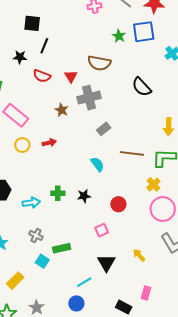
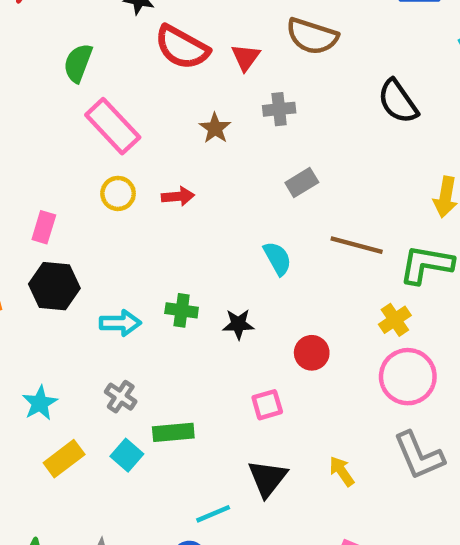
red semicircle: (42, 76) -> (182, 47), size x1.4
gray cross: (89, 98) -> (279, 109), size x0.6
yellow rectangle: (15, 281) -> (64, 459), moved

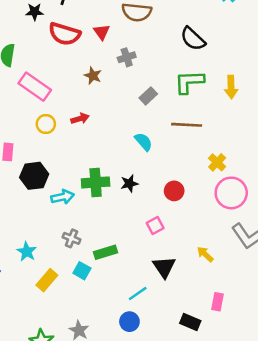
green L-shape: (426, 264) -> (189, 82), moved
black hexagon: (54, 286) -> (34, 176), moved
green cross: (182, 310) -> (96, 182), size x1.5

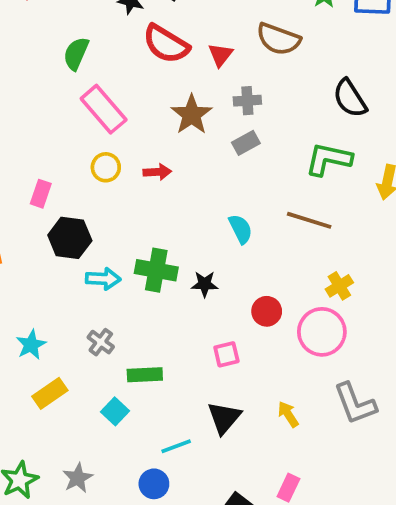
brown star: (93, 76) -> (192, 115), size x1.5
gray rectangle: (148, 96) -> (246, 143), moved
pink circle: (231, 193) -> (322, 332), moved
cyan square: (82, 271) -> (115, 411), moved

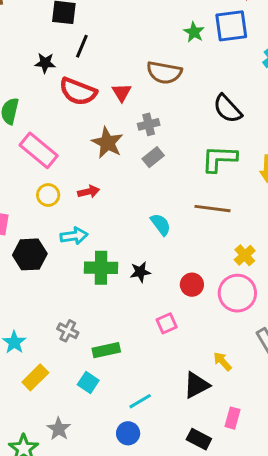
cyan arrow: (103, 279) -> (74, 236), moved
black triangle: (224, 418) -> (196, 385), moved, turned 32
gray star: (78, 478) -> (59, 429), moved

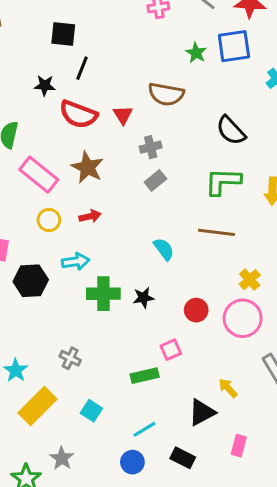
brown star: (107, 143) -> (87, 167), moved
green rectangle: (106, 350) -> (145, 376), moved
yellow rectangle: (35, 377) -> (37, 406), size x1.4
black rectangle: (199, 439) -> (183, 458), moved

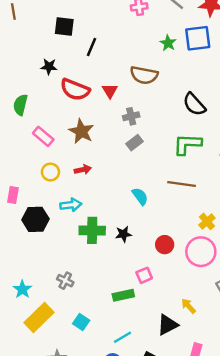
black line: (82, 68) -> (91, 47), moved
pink rectangle: (39, 175) -> (43, 136), size x0.7

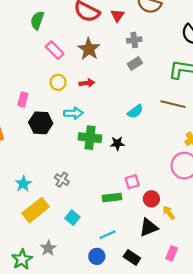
cyan semicircle: (140, 196) -> (135, 111), turned 84
red circle: (165, 245) -> (151, 199), moved

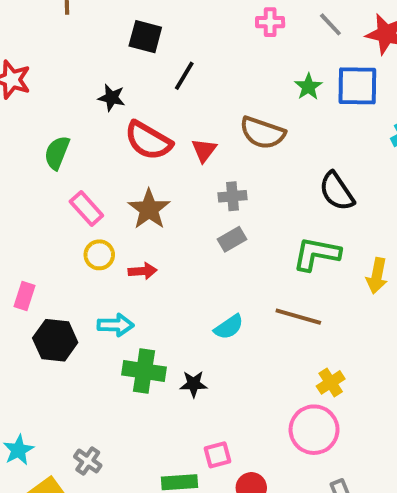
yellow circle: (58, 82) -> (99, 255), moved
gray cross: (62, 180) -> (88, 461), moved

